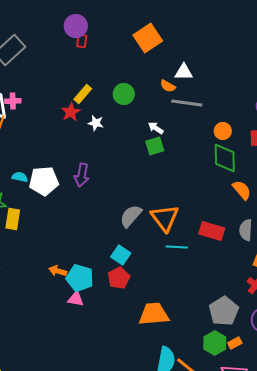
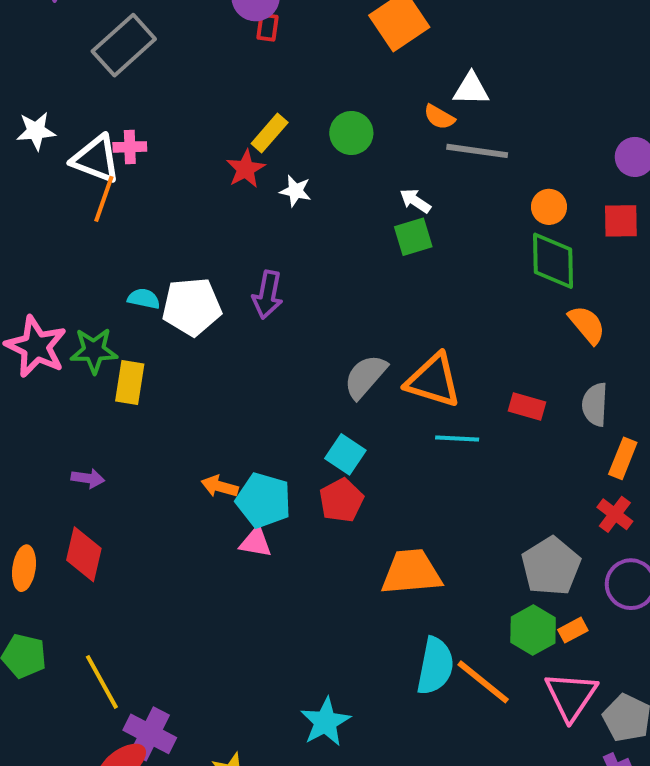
orange triangle: (165, 218) -> (433, 381), turned -36
red rectangle: (212, 231) -> (527, 406), size x0.7

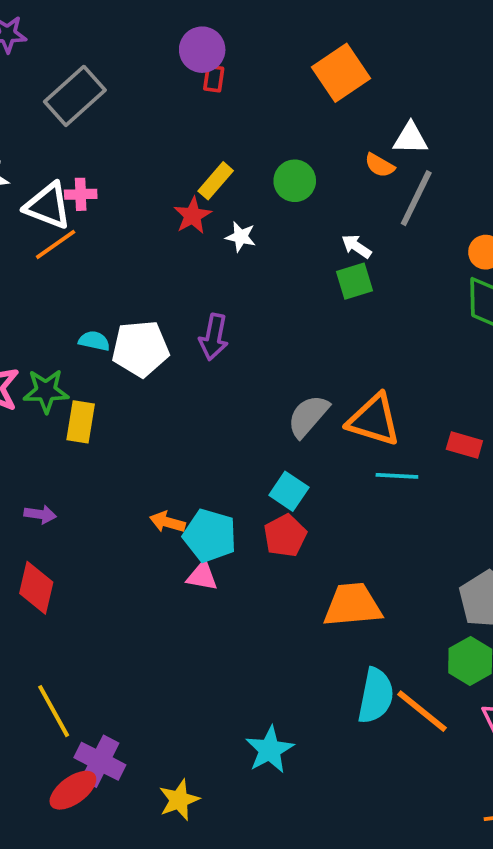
gray line: (477, 151) -> (416, 198), turned -72
orange line: (104, 199) -> (56, 244), turned 36

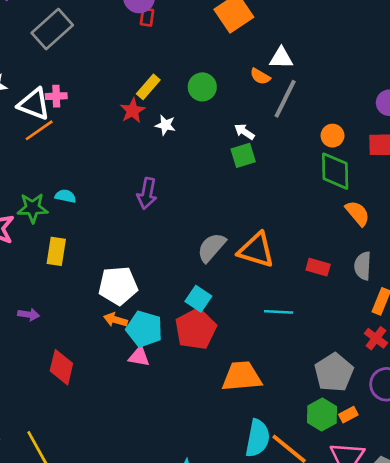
white pentagon: (140, 349) -> (118, 286), moved
green star: (46, 391) -> (33, 208), moved
cyan line: (397, 476) -> (279, 312), moved
red pentagon: (285, 536) -> (196, 329), size x1.4
red diamond: (36, 588) -> (61, 367), moved

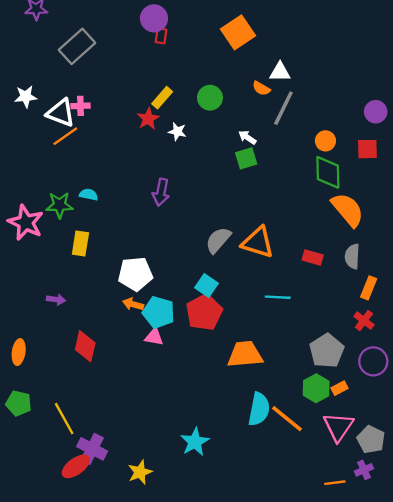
orange semicircle: (358, 213) -> (348, 210), size x1.5

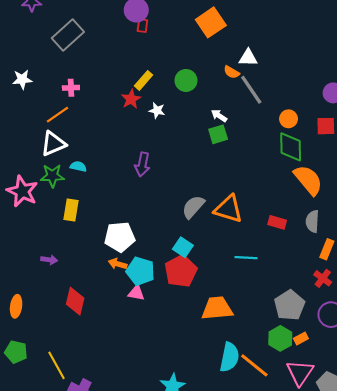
gray line: (283, 108) -> (251, 90), turned -60
white triangle: (61, 113) -> (53, 144), moved, turned -44

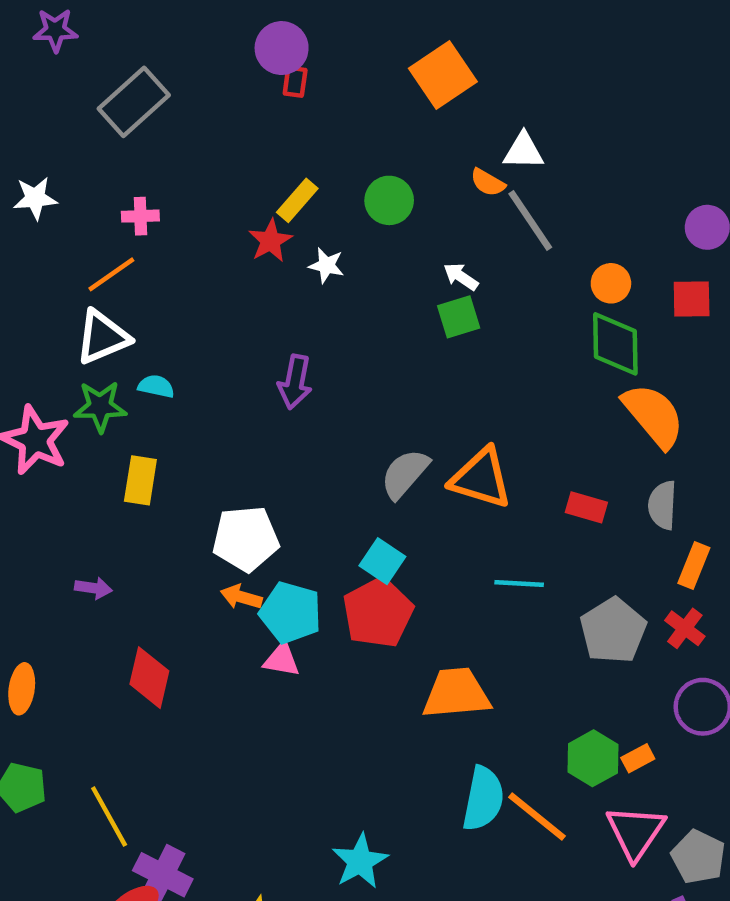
gray pentagon: (290, 305) -> (613, 631), moved

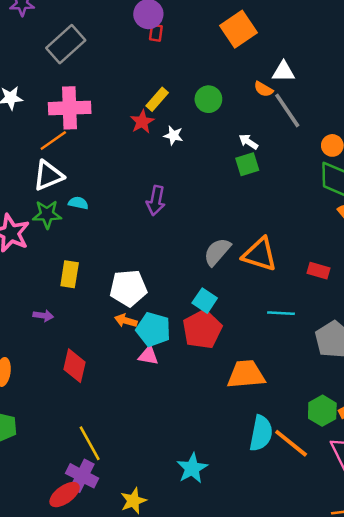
pink cross: (140, 216) -> (70, 108), size x2.0
yellow rectangle: (140, 480) -> (70, 274), moved
yellow line: (109, 817) -> (90, 443), moved

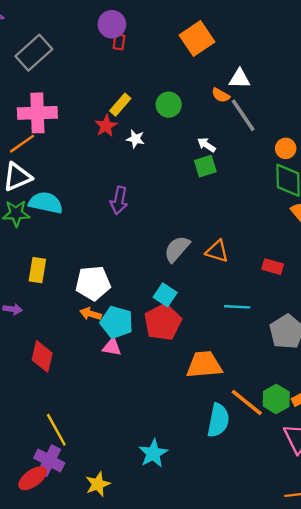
cyan semicircle: (78, 203) -> (46, 203), size x1.8
orange triangle: (260, 254) -> (217, 251), size x0.7
orange line: (291, 443) -> (247, 403), moved

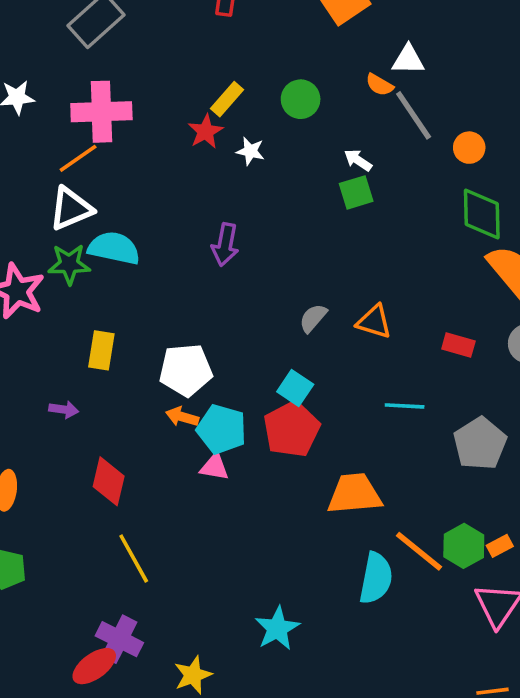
orange circle: (286, 148) -> (469, 148), moved
gray semicircle: (177, 249) -> (313, 318), size x0.7
yellow line: (56, 430) -> (134, 558), moved

